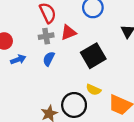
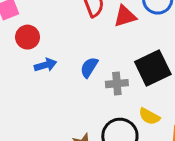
red triangle: (69, 32) -> (125, 16), moved
gray cross: (46, 36) -> (117, 84), moved

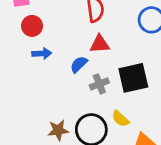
red triangle: (125, 16) -> (100, 44), moved
gray cross: (117, 84) -> (99, 84), turned -30

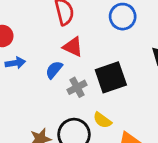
red triangle: (100, 44) -> (73, 47), turned 35

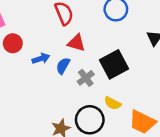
blue arrow: (15, 63) -> (41, 58), moved

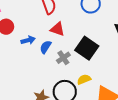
black square: (114, 64) -> (87, 48), turned -30
yellow semicircle: (113, 103) -> (84, 79), turned 128

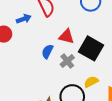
red triangle: (57, 29) -> (66, 36), moved
blue arrow: (28, 40) -> (24, 19), moved

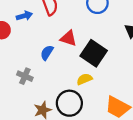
gray cross: (67, 61) -> (25, 76), moved, turned -32
yellow semicircle: (91, 82) -> (84, 79), moved

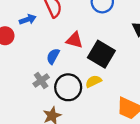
gray cross: (25, 76) -> (41, 80), moved, turned 35
black circle: (69, 103) -> (68, 87), moved

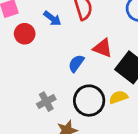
blue arrow: (28, 19) -> (52, 18), turned 49
gray cross: (41, 80) -> (46, 102), moved

